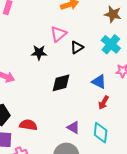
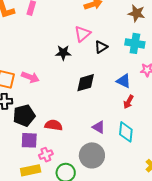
cyan cross: (111, 44) -> (135, 43), turned -30

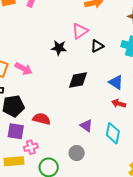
red arrow: (129, 102) -> (119, 104), turned 72
gray circle: (92, 155) -> (77, 153), size x0.6

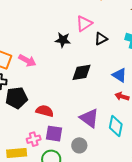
purple triangle: (86, 126) -> (89, 118), size x1.5
purple square: (16, 131) -> (54, 134), moved

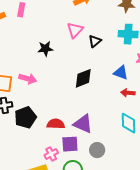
black star: (63, 40) -> (45, 49), moved
purple triangle: (89, 118) -> (83, 124), moved

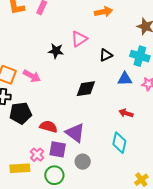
pink triangle: (75, 30) -> (79, 39), moved
blue triangle: (121, 73) -> (125, 79), moved, turned -35
pink cross: (51, 154) -> (37, 155), turned -32

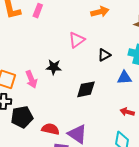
black star: (56, 51) -> (54, 67), moved
pink arrow: (32, 76) -> (31, 79), turned 42

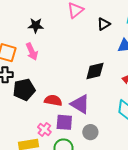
black star: (54, 67) -> (36, 25), moved
black diamond: (86, 89) -> (95, 71), moved

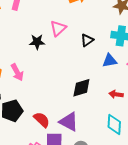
black star: (36, 25) -> (37, 42), moved
red semicircle: (53, 100) -> (42, 120), turned 36

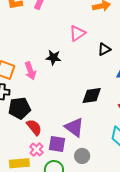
black star: (37, 42) -> (53, 58), moved
red semicircle: (42, 120) -> (34, 127), moved

